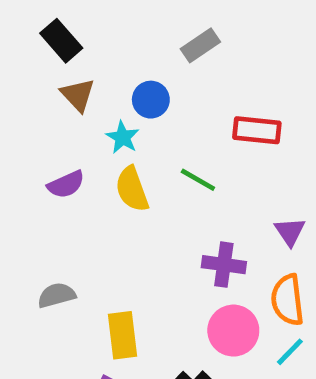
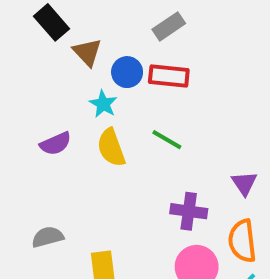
brown triangle: (78, 95) -> (87, 52), moved
red rectangle: (257, 130) -> (169, 76), moved

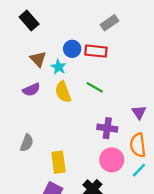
gray rectangle: (169, 26) -> (110, 23), moved
brown triangle: (87, 52) -> (38, 59), moved
gray semicircle: (48, 237) -> (27, 143), turned 126

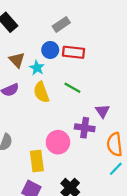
gray rectangle: (110, 23) -> (61, 24), moved
purple triangle: (139, 112) -> (102, 111), moved
pink circle: (112, 160) -> (58, 142), moved

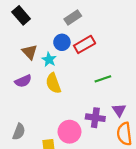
red rectangle: (74, 52) -> (85, 44), turned -36
green line: (72, 88) -> (103, 79), moved, turned -49
purple triangle: (102, 111) -> (119, 110), moved

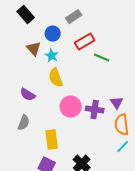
blue circle: (62, 42) -> (53, 34), moved
green line: (103, 79) -> (102, 58), moved, turned 42
purple semicircle: (23, 81) -> (28, 95), moved, turned 56
pink circle: (69, 132) -> (71, 107), moved

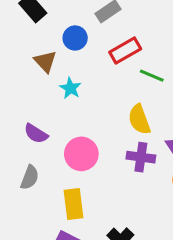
cyan star: (52, 56) -> (70, 88), moved
yellow semicircle: (56, 78) -> (139, 119), moved
pink circle: (71, 107) -> (81, 154), moved

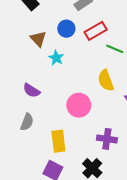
blue circle: (75, 38) -> (66, 29), moved
pink circle: (81, 154) -> (79, 105), moved
purple cross: (141, 157) -> (107, 139), moved

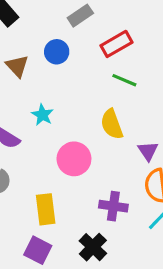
red rectangle: (96, 31) -> (116, 44), moved
cyan star: (56, 58) -> (42, 115), moved

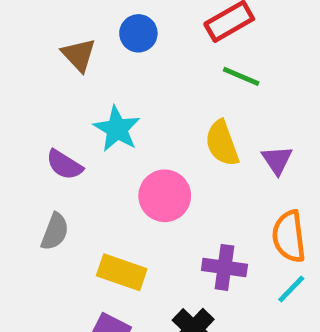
cyan star: (42, 115) -> (117, 129), size x1.4
purple triangle: (148, 151) -> (277, 160), moved
yellow rectangle: (46, 209) -> (122, 272), turned -64

